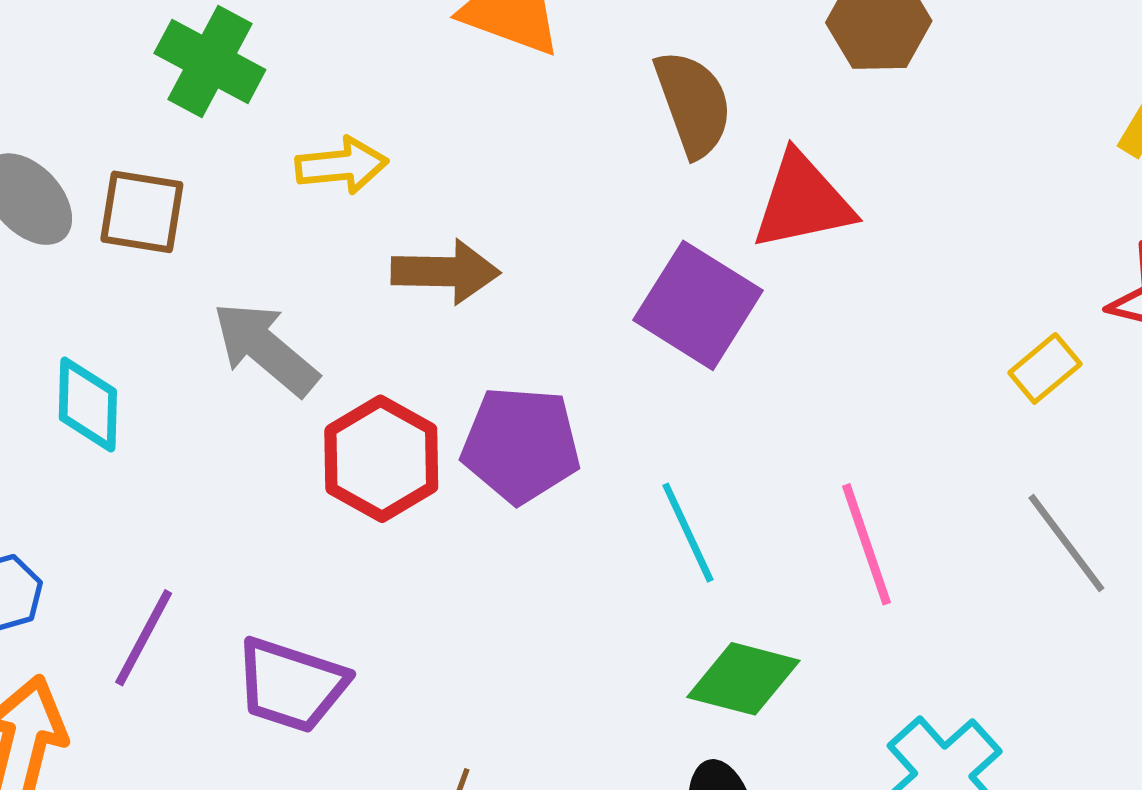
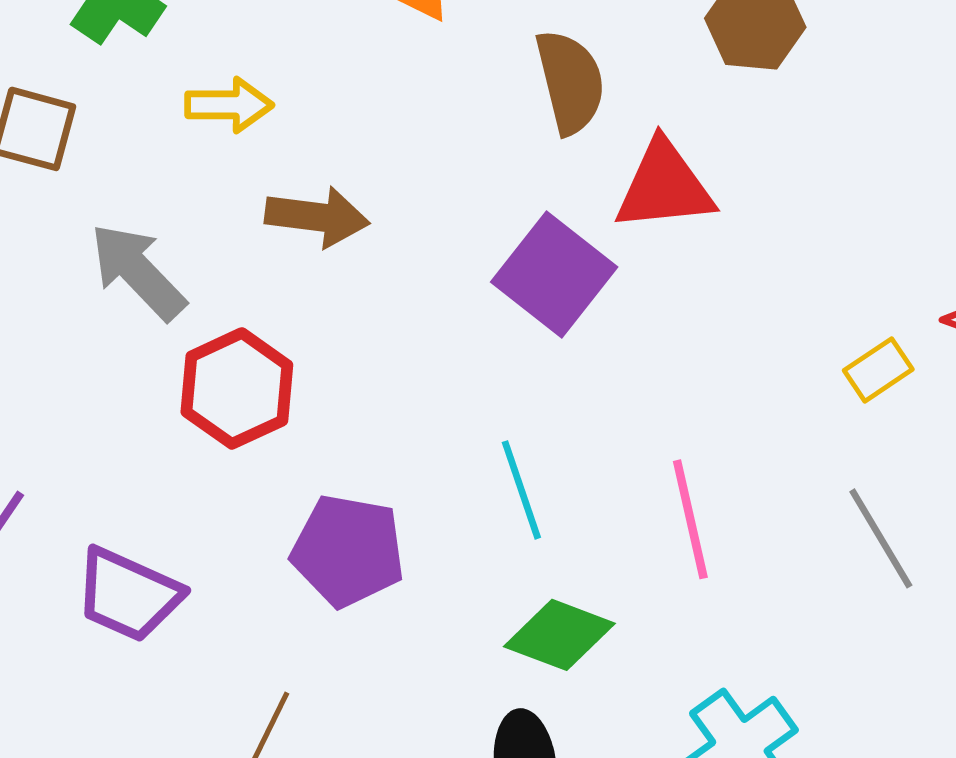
purple pentagon: (521, 445) -> (348, 551), moved

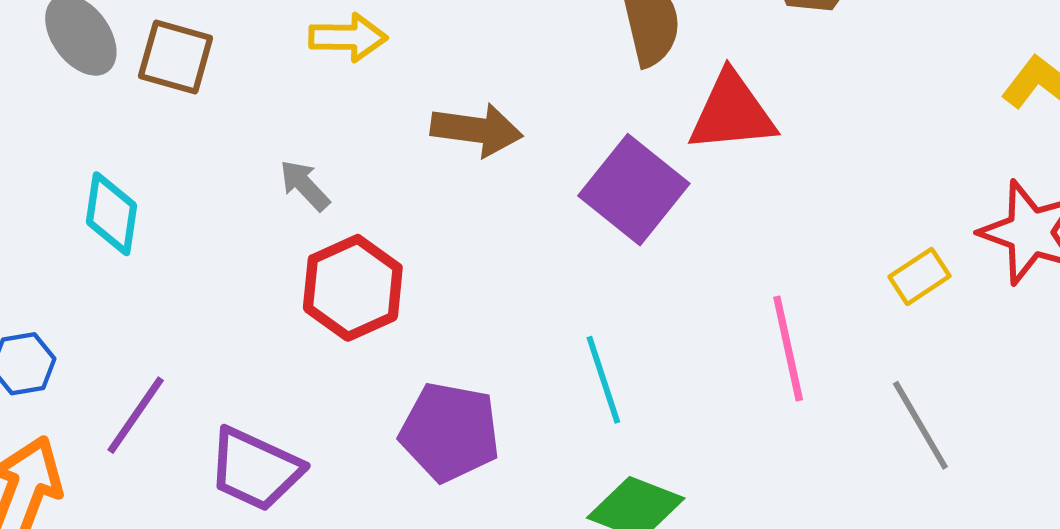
brown arrow: (317, 217) -> (477, 130), moved
gray arrow: (138, 272) -> (305, 185), moved, size x0.6
pink line: (690, 519) -> (788, 348), moved

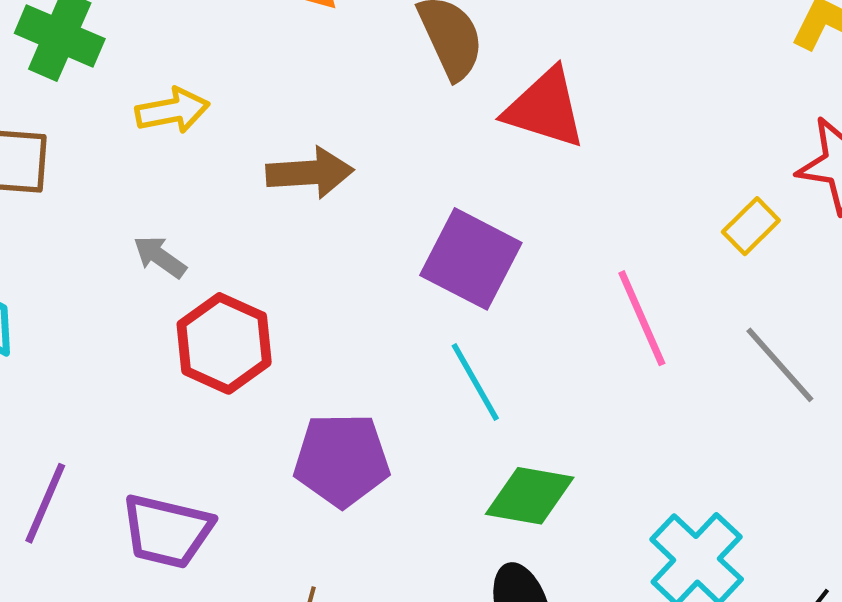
red triangle: (732, 112) -> (545, 108), turned 34
purple square: (634, 190) -> (471, 259), moved

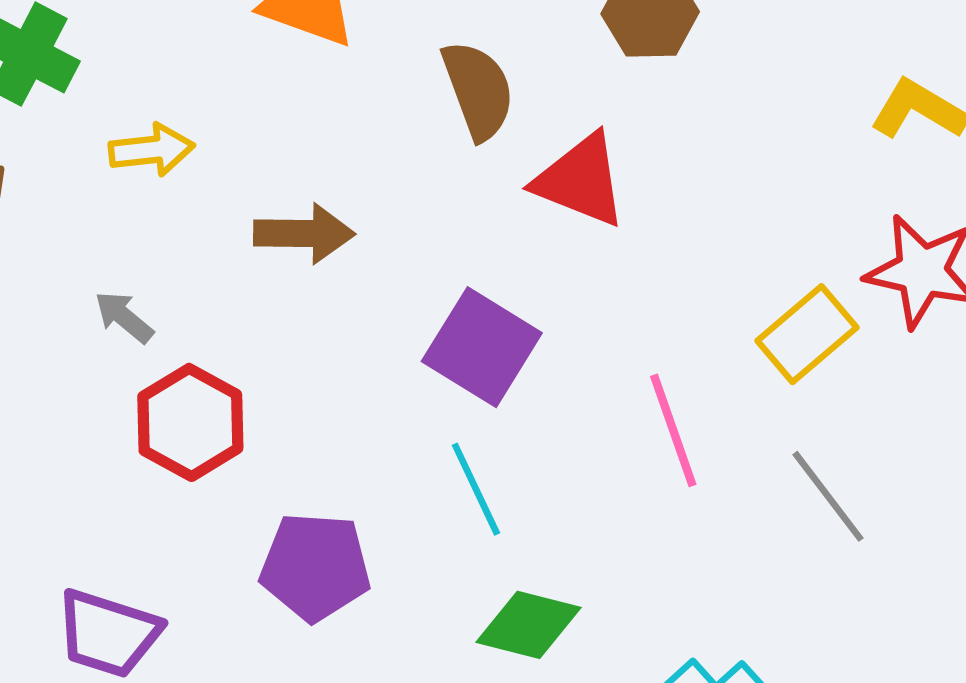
yellow rectangle: (751, 226) -> (807, 334), size x1.5

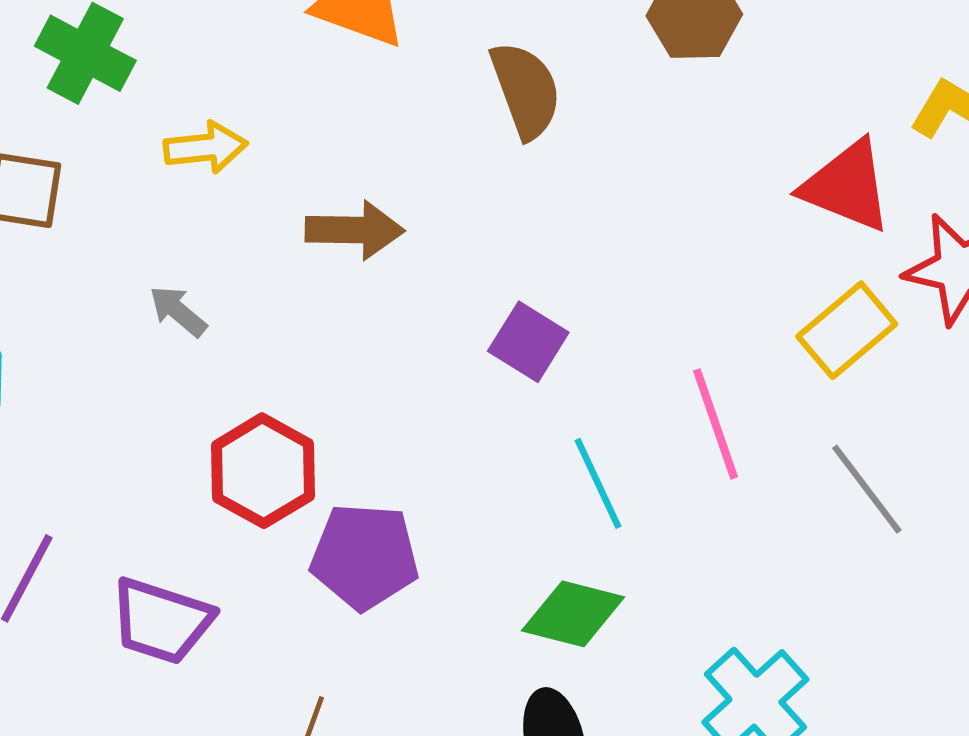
red triangle: (580, 180) -> (847, 186), moved
purple square: (482, 347) -> (528, 342), size x0.7
red hexagon: (190, 422) -> (263, 471), moved
cyan line: (476, 489) -> (598, 483), moved

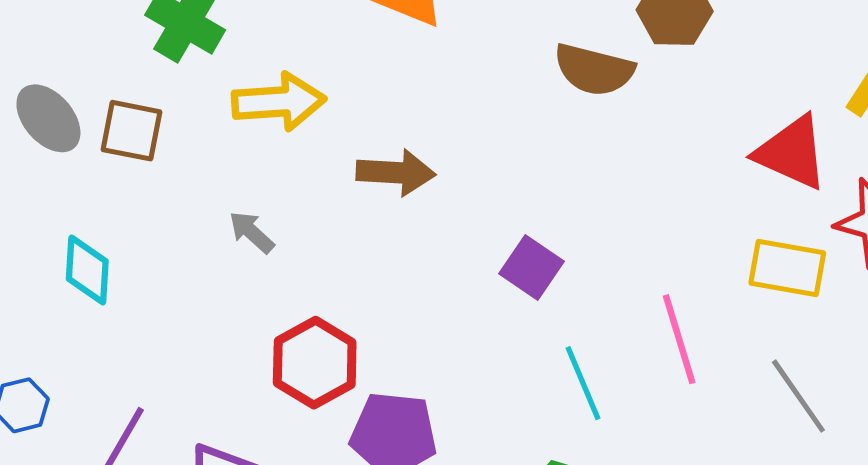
brown semicircle: (526, 90) -> (594, 70), moved, turned 122
yellow arrow: (206, 148) -> (279, 102), size x1.4
yellow rectangle: (847, 330) -> (787, 268), turned 48

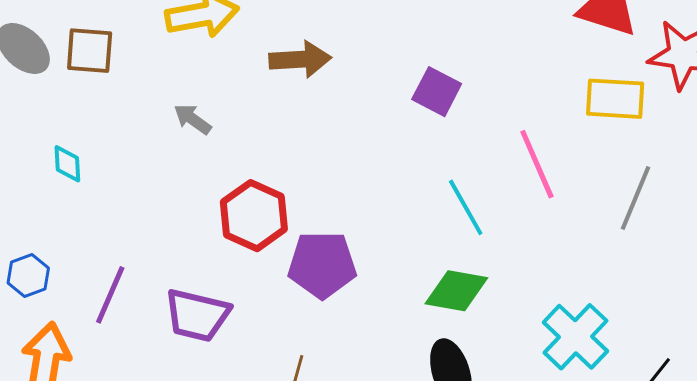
purple square: (532, 267) -> (437, 92), moved
cyan diamond: (87, 270) -> (67, 164), size x0.7
gray line: (798, 396) -> (635, 198), turned 64

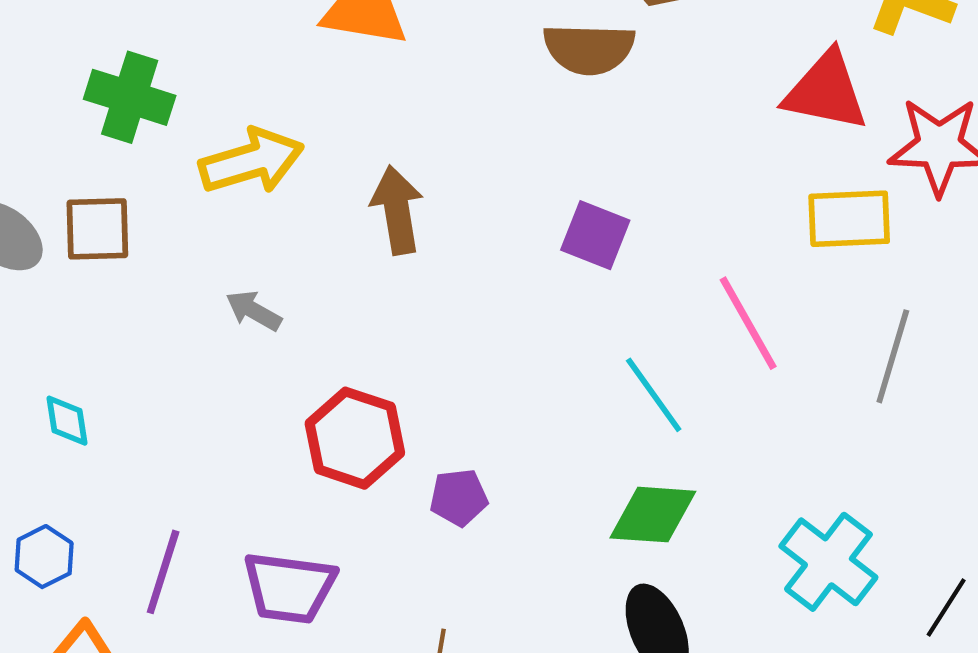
brown arrow: (300, 59) -> (397, 210), turned -90
cyan diamond: (67, 164) -> (67, 421), moved
purple pentagon: (322, 265) -> (459, 497), size x0.6

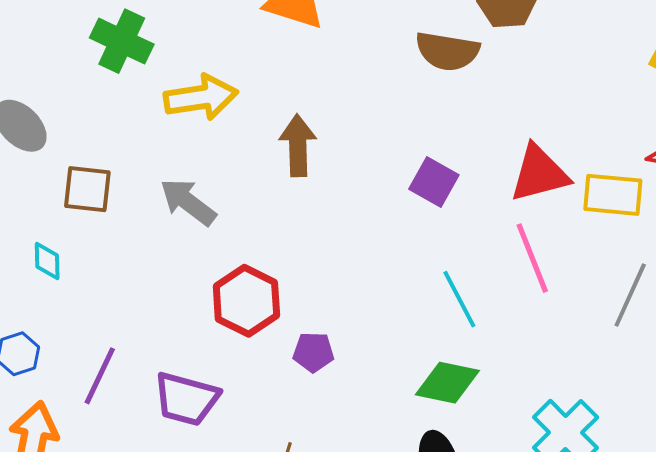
red triangle: (826, 91) -> (539, 174), moved, turned -34
brown square: (97, 229) -> (87, 189), moved
gray arrow: (254, 311) -> (188, 202), size x1.5

